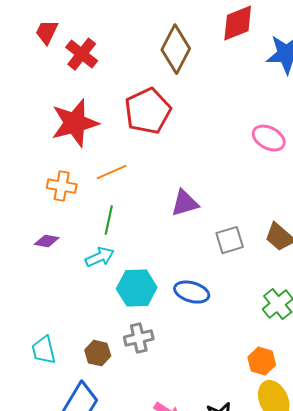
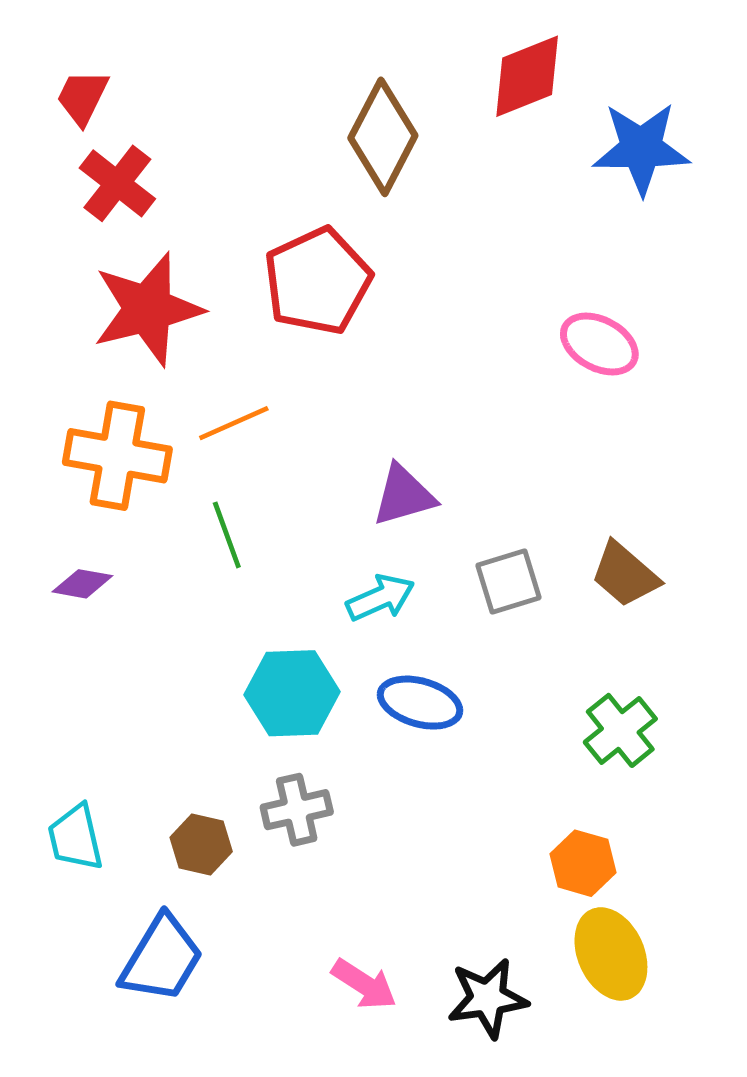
red cross: (82, 54) -> (117, 183), moved
orange cross: (62, 186) -> (117, 456), size x1.5
green line: (109, 220) -> (227, 535), turned -32
cyan arrow: (100, 257) -> (380, 598), moved

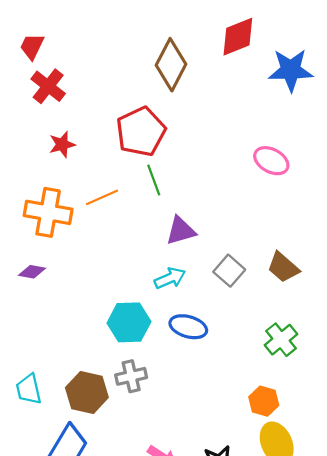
red star: (148, 309) -> (62, 144), size x0.5
green line: (227, 535) -> (154, 180), moved
gray square: (509, 581) -> (229, 271), turned -32
brown hexagon: (201, 845) -> (87, 392), size x1.5

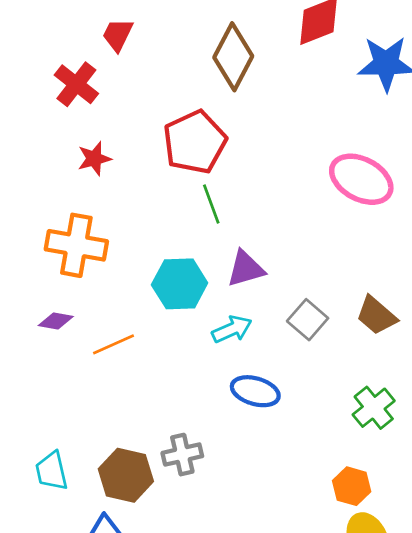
red trapezoid: (32, 46) -> (118, 35), moved
pink ellipse: (271, 161) -> (361, 179), size x1.4
orange line: (102, 197) -> (114, 344), moved
cyan hexagon: (129, 322) -> (180, 284), moved

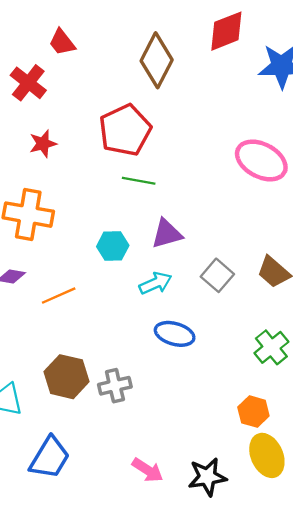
red trapezoid: (118, 35) -> (62, 42), turned -64
green line: (211, 204) -> (139, 181), turned -60
cyan hexagon: (180, 284) -> (113, 246), size x0.7
brown hexagon: (126, 475) -> (67, 377), moved

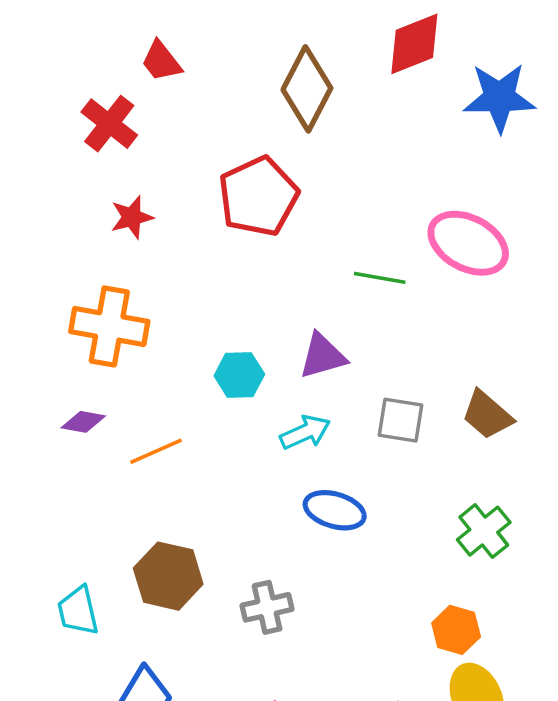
green line: (139, 181) -> (380, 278), moved
gray square: (217, 275) -> (401, 420), turned -32
gray cross: (115, 386) -> (267, 607), moved

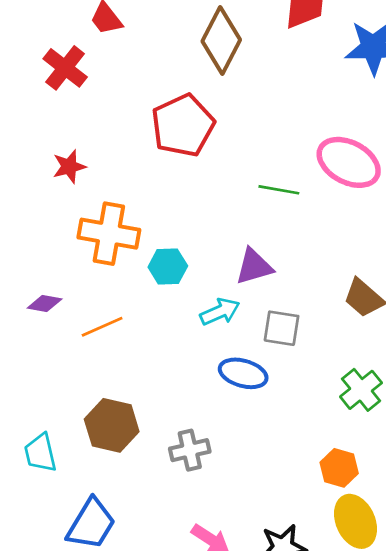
red star: (132, 217) -> (69, 167), moved
orange cross: (109, 326) -> (109, 234), moved
purple triangle: (323, 356) -> (254, 267), moved
gray square: (401, 420) -> (282, 328), moved

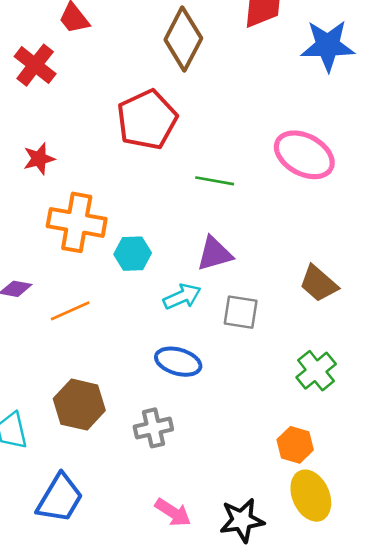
green line: (279, 190) -> (215, 181), moved
blue ellipse: (243, 373) -> (178, 362), moved

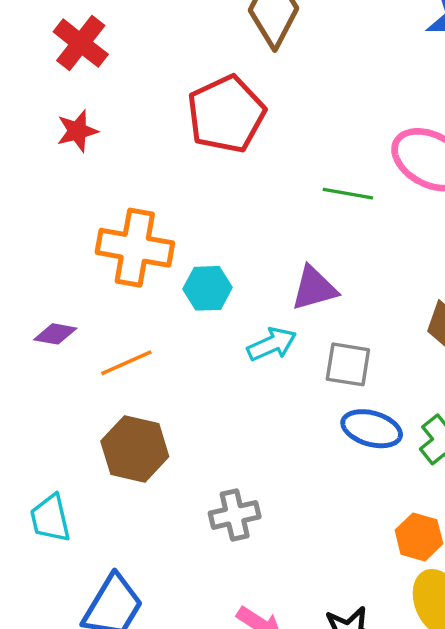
red star: (39, 159) -> (77, 131), moved
green line: (215, 181) -> (348, 194), moved
blue ellipse: (178, 362) -> (372, 429), moved
brown hexagon: (79, 405) -> (135, 449), moved

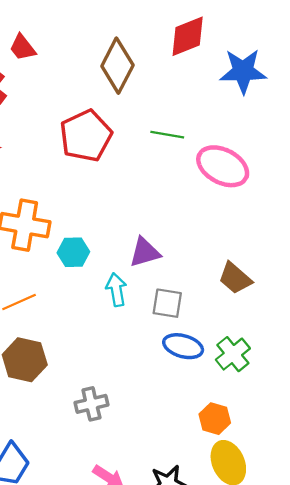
green line: (348, 194) -> (167, 135), moved
cyan arrow: (272, 344) -> (116, 290), turned -76

